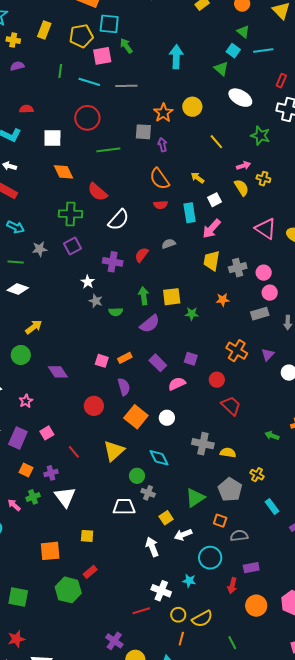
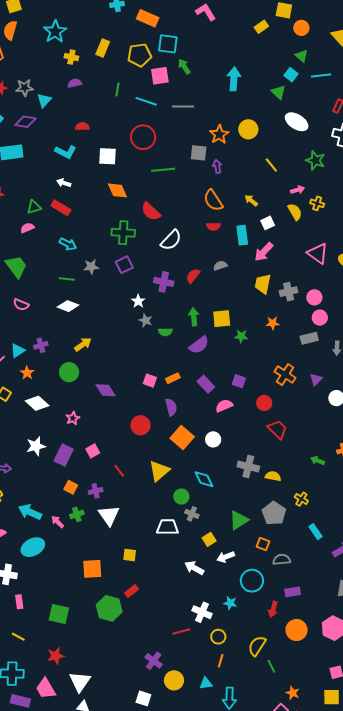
white arrow: (152, 547) -> (194, 568), turned -42
yellow semicircle: (202, 619) -> (257, 646), moved, turned 150

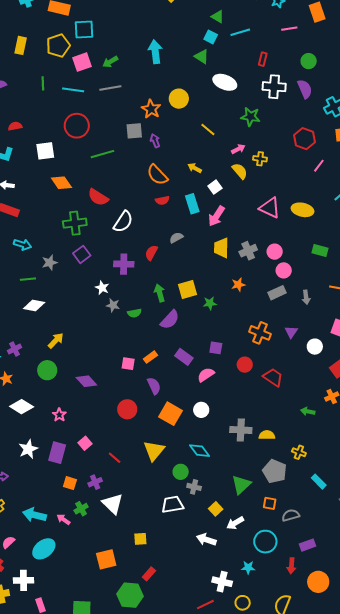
green arrow: (184, 66) -> (110, 62), moved, turned -77
red trapezoid: (277, 429) -> (273, 377), moved

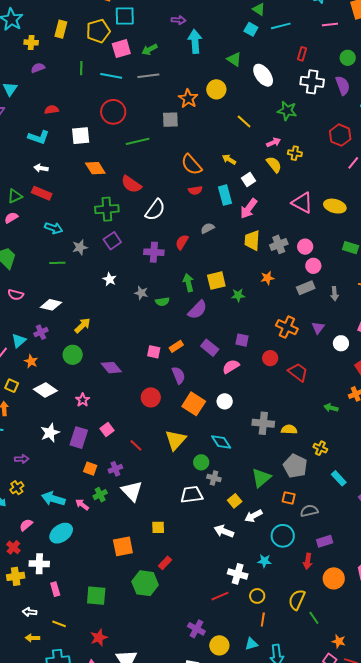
green triangle: (202, 57) -> (234, 59), moved
white ellipse: (225, 82) -> (263, 75), turned 30
purple arrow: (155, 141) -> (179, 20), moved, turned 112
white star: (102, 288) -> (110, 279), moved
white diamond: (34, 305) -> (51, 305), moved

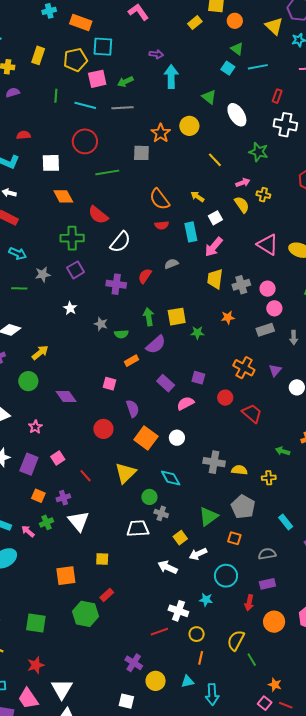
orange rectangle: (176, 346) -> (132, 361), moved
yellow cross: (320, 448) -> (269, 478), moved, turned -32
gray semicircle: (309, 511) -> (267, 554), moved

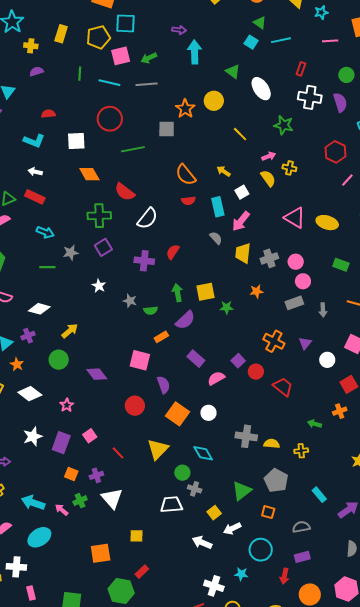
gray semicircle: (171, 264) -> (216, 238), moved, turned 72
purple square: (198, 378) -> (238, 361), moved, turned 32
pink square: (110, 384) -> (140, 360), size x1.5

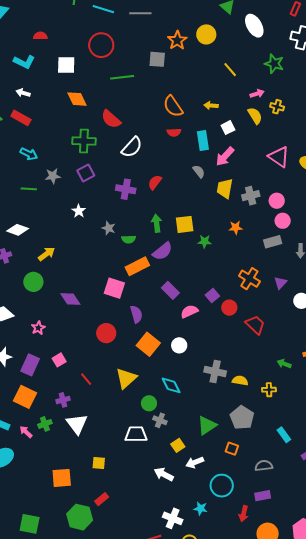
yellow arrow: (224, 171) -> (211, 105), turned -32
orange rectangle: (161, 337) -> (137, 266), size x1.6
orange square: (71, 474) -> (25, 397), moved, size x1.6

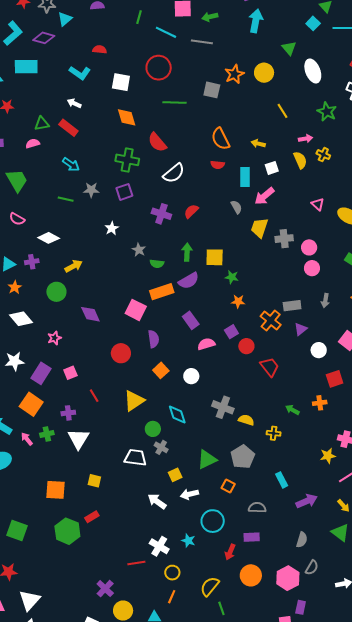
pink triangle: (279, 157) -> (318, 204), size x0.6
orange star: (236, 228) -> (238, 301), moved
gray rectangle: (273, 242) -> (292, 306), moved
orange square: (148, 344) -> (161, 370), size x0.7

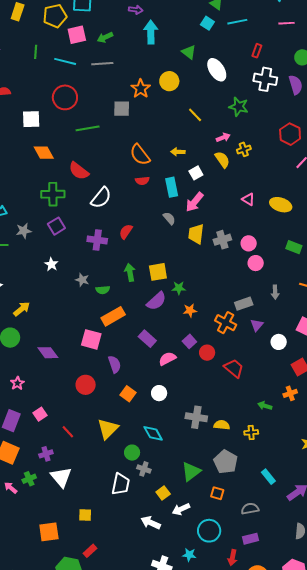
yellow cross: (323, 155) -> (244, 149), turned -32
purple semicircle: (189, 281) -> (156, 301), moved
white trapezoid: (135, 458) -> (121, 484), turned 105

